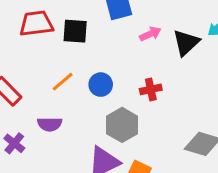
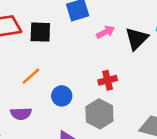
blue circle: (101, 85) -> (62, 96), moved
gray hexagon: (122, 125) -> (99, 114), moved

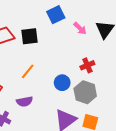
pink arrow: (106, 32) -> (80, 28), turned 80
blue circle: (62, 96) -> (62, 83), moved

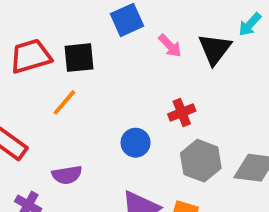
orange line: (28, 71) -> (64, 102), moved
gray hexagon: (85, 92) -> (201, 161), moved

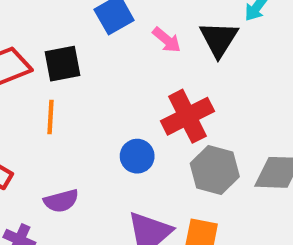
orange line: (64, 102) -> (50, 117), turned -32
red cross: (182, 113) -> (187, 116), size x1.6

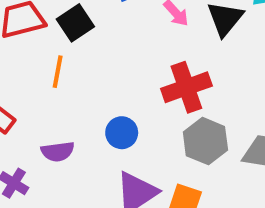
black square: (62, 64) -> (75, 23), turned -30
blue circle: (137, 156) -> (122, 133), moved

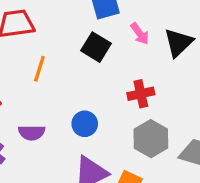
black square: (75, 23) -> (96, 47), moved, turned -32
red cross: (186, 87) -> (141, 94), size x0.7

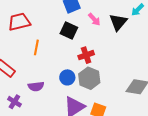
red cross: (141, 94) -> (86, 55), moved
gray hexagon: (151, 139) -> (89, 78), moved

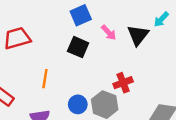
orange line: (36, 47) -> (45, 79), moved
red cross: (86, 55) -> (123, 83), moved

